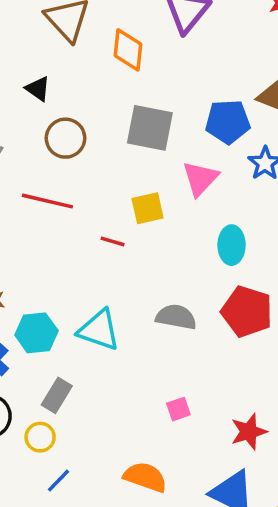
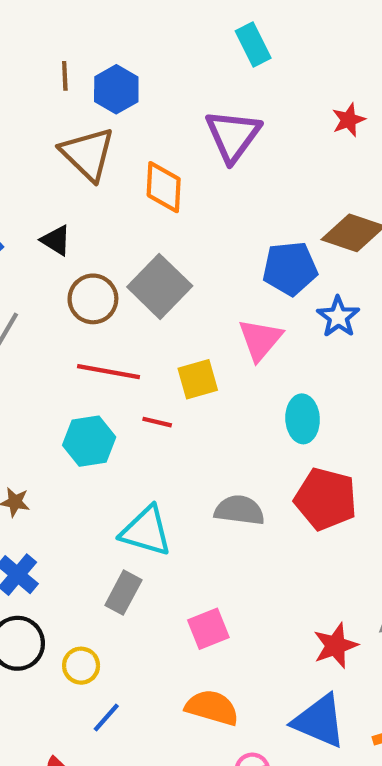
gray square: (150, 128) -> (160, 286), moved, turned 36
red line: (47, 201) -> (109, 372), moved
cyan hexagon: (36, 333) -> (89, 441), moved
gray rectangle: (57, 395) -> (123, 593), moved
pink square: (178, 409) -> (208, 629), moved, size x1.4

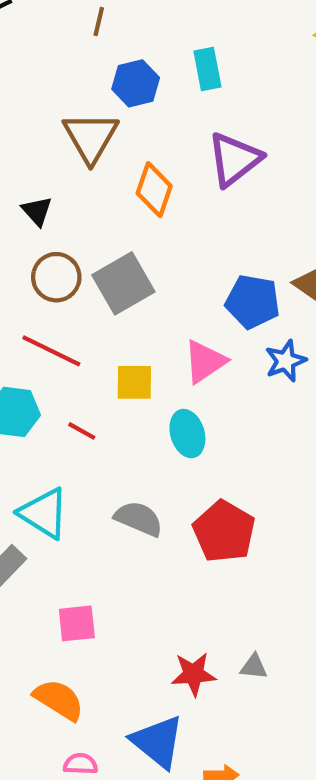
cyan rectangle: (253, 44) -> (207, 69), moved
brown line: (65, 76) -> (99, 21), moved
cyan ellipse: (303, 419) -> (187, 434), moved, turned -30
red line: (157, 422) -> (82, 431), moved

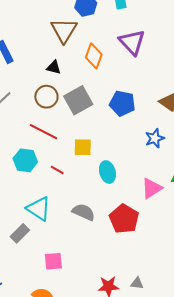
purple triangle: (234, 159) -> (132, 42), turned -36
black triangle: (37, 211) -> (54, 67), moved, turned -35
blue pentagon: (253, 302) -> (122, 103), moved
pink triangle: (205, 361) -> (152, 188), moved

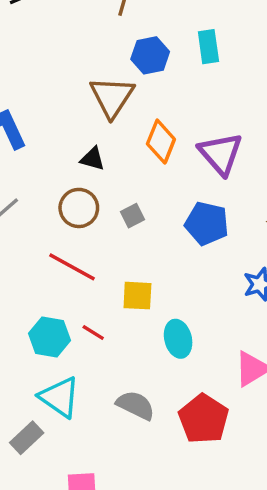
purple triangle: (132, 42) -> (221, 154), moved
gray square: (78, 100) -> (133, 216), size x0.5
cyan hexagon: (25, 160) -> (49, 337), moved

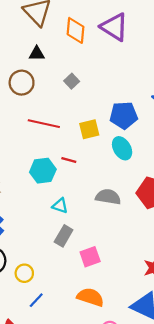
brown circle: (79, 208) -> (22, 83), moved
blue pentagon: (207, 223) -> (124, 115), moved
cyan triangle: (60, 397) -> (60, 206), size x0.6
gray rectangle: (27, 438) -> (64, 236), moved

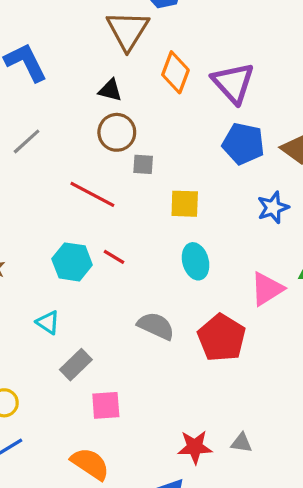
gray square: (72, 81) -> (143, 164), moved, turned 32
brown circle: (22, 83) -> (117, 132), moved
blue pentagon: (124, 115) -> (243, 144), moved
yellow square: (89, 129) -> (185, 204), moved
cyan triangle: (60, 206) -> (48, 322), moved

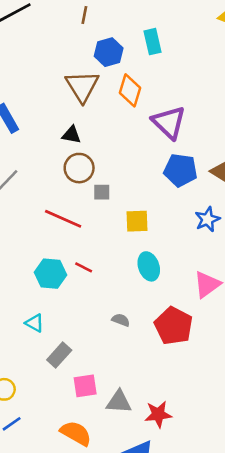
orange diamond: (175, 72) -> (130, 90), moved
gray semicircle: (156, 326) -> (121, 320), size x0.6
gray triangle: (241, 443) -> (119, 402), moved, size x1.5

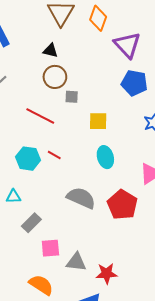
gray semicircle: (121, 320) -> (81, 198), size x2.0
cyan triangle: (35, 323) -> (13, 197), turned -35

